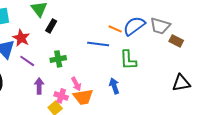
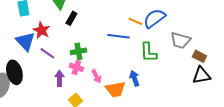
gray trapezoid: (160, 26) -> (180, 40), moved
brown rectangle: (176, 41) -> (199, 56), moved
pink cross: (61, 96) -> (76, 67), moved
orange trapezoid: (83, 97) -> (115, 89), moved

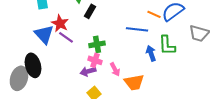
purple line: (47, 53) -> (66, 37), moved
purple arrow: (59, 78) -> (88, 71), moved, turned -105
blue arrow: (134, 78) -> (151, 53), moved

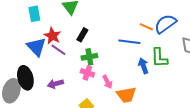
black rectangle: (90, 11) -> (82, 35), moved
purple arrow: (88, 71) -> (55, 84), moved

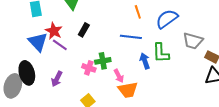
orange line: (146, 27) -> (138, 12), moved, turned 48
green cross: (89, 57) -> (103, 61), moved
pink arrow: (107, 82) -> (119, 76), moved
purple arrow: (55, 84) -> (57, 79), turned -49

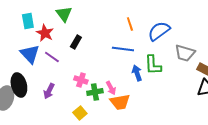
red star: (54, 31) -> (45, 33), moved
green cross: (103, 61) -> (95, 92), moved

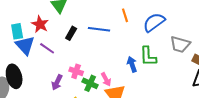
cyan rectangle: (28, 21) -> (17, 31), moved
blue line: (123, 49) -> (99, 29), moved
purple arrow: (49, 91) -> (57, 82), moved
green cross: (95, 92) -> (90, 83), turned 35

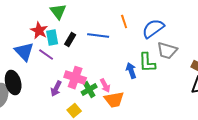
cyan rectangle: (17, 31) -> (52, 38), moved
gray trapezoid: (180, 44) -> (167, 51), moved
pink cross: (76, 71) -> (75, 78), size x1.5
green cross: (90, 83) -> (89, 90), turned 35

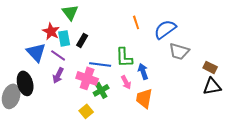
blue line: (98, 36) -> (100, 64), moved
green L-shape: (147, 63) -> (124, 57), moved
pink arrow: (105, 86) -> (126, 82), moved
purple arrow: (56, 89) -> (58, 75), moved
orange trapezoid: (114, 100) -> (144, 98), moved, turned 110

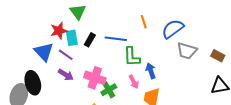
red star: (51, 31) -> (59, 31), turned 30
blue line: (100, 64) -> (116, 39), moved
brown rectangle: (210, 67) -> (218, 56), moved
purple arrow: (58, 75) -> (66, 75), turned -84

